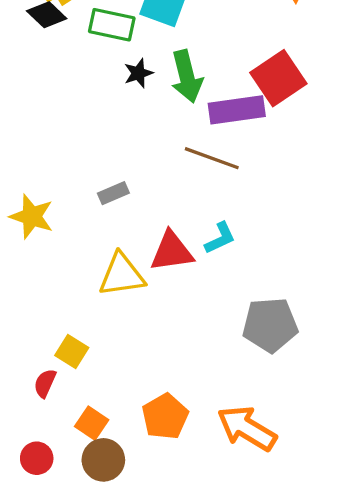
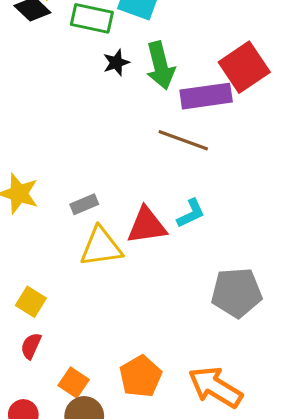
gray rectangle: (113, 193) -> (84, 204), moved
yellow square: (72, 352) -> (31, 302), moved

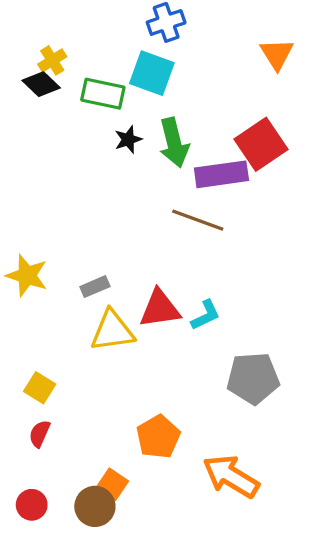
cyan L-shape: (191, 213) -> (206, 315), moved
orange pentagon: (141, 376) -> (158, 437), moved
orange square: (74, 382) -> (112, 484), moved

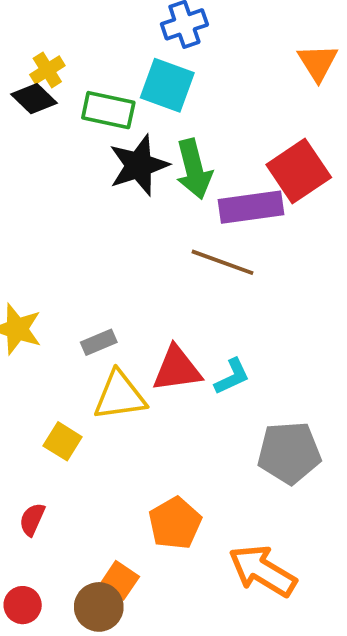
black star: (128, 139) -> (139, 165), size x1.8
yellow square: (40, 388) -> (63, 441), moved

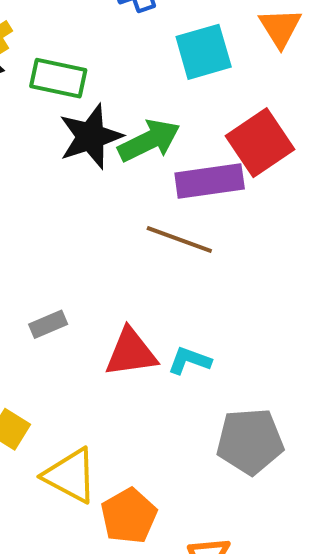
cyan square: (167, 85) -> (204, 52), moved, turned -36
green arrow: (194, 169) -> (149, 141), turned -102
cyan L-shape: (232, 377) -> (189, 361), turned -135
yellow triangle: (120, 396) -> (70, 476), moved, turned 36

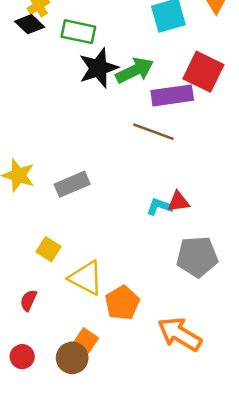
red square: (260, 143) -> (203, 72), turned -30
gray rectangle: (48, 324) -> (72, 184), size x1.5
red triangle: (131, 352) -> (178, 202), moved, size x0.7

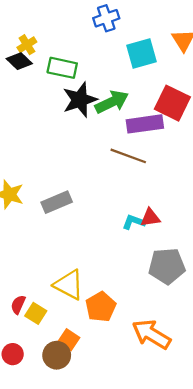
yellow square: (48, 249) -> (36, 313), moved

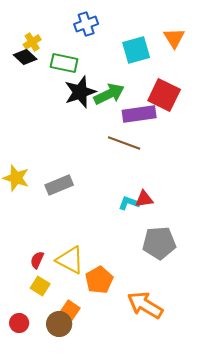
blue cross: (106, 18) -> (86, 24), moved
red semicircle: (18, 305) -> (37, 260), moved

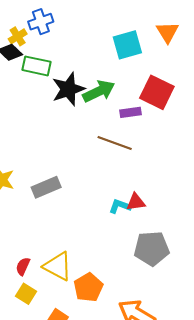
blue cross: (86, 24) -> (41, 22), moved
green rectangle: (64, 63) -> (37, 66), moved
purple rectangle: (139, 114) -> (130, 112), size x0.6

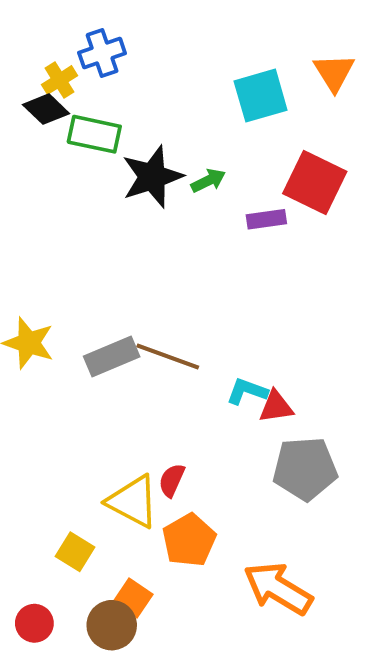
green arrow: (99, 91) -> (208, 181), size x0.6
brown line: (115, 143) -> (168, 356), moved
red triangle: (136, 202) -> (276, 407), moved
red semicircle: (23, 266) -> (172, 480), moved

